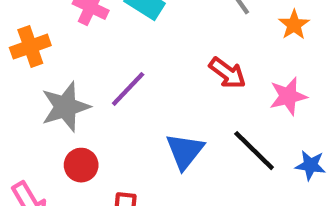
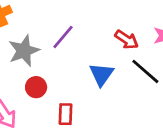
red arrow: (227, 73) -> (127, 40), moved

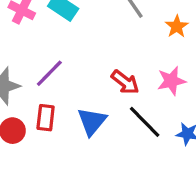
red rectangle: (65, 114) -> (46, 118), moved

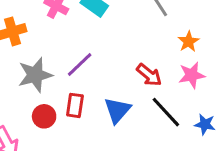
orange star: (177, 26) -> (188, 42), moved

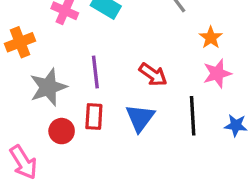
purple line: (80, 65) -> (95, 72), turned -48
red arrow: (149, 75) -> (153, 75), moved
black line: (166, 112) -> (193, 116), turned 44

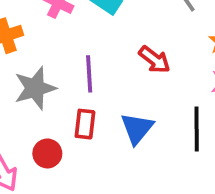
red arrow: (153, 75) -> (154, 60), moved
red circle: (62, 131) -> (47, 153), moved

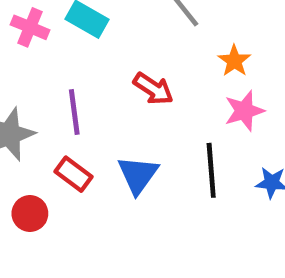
red rectangle: (85, 124) -> (73, 174), turned -56

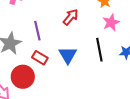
red arrow: (153, 89) -> (71, 17), turned -78
red circle: (30, 214) -> (23, 77), size x1.5

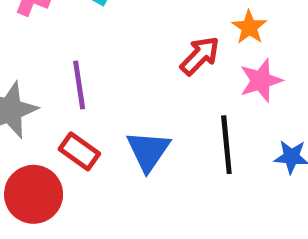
red arrow: (71, 17) -> (200, 56), moved

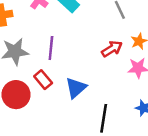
black line: (226, 145) -> (104, 118), moved

